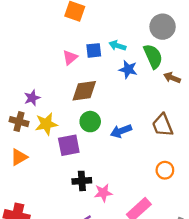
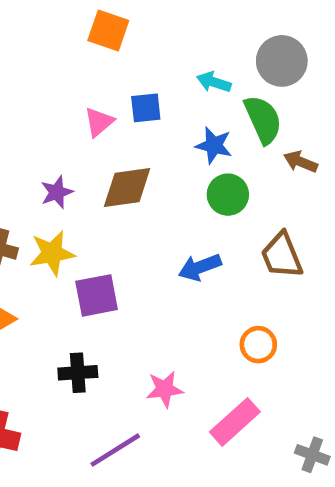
cyan arrow: (117, 46) -> (214, 82), moved
purple star: (32, 98) -> (57, 192), moved
green circle: (90, 122) -> (228, 195), moved
orange circle: (165, 170) -> (258, 345), moved
black cross: (82, 181) -> (78, 373), moved

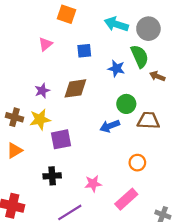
cyan arrow: (214, 82) -> (116, 24), moved, size x1.5
pink triangle: (99, 122) -> (45, 44), moved
green circle: (228, 195) -> (126, 104), moved
brown trapezoid: (282, 256) -> (148, 121), turned 115

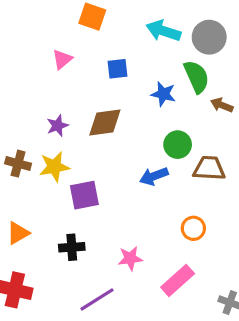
orange triangle: (14, 150) -> (18, 233), moved

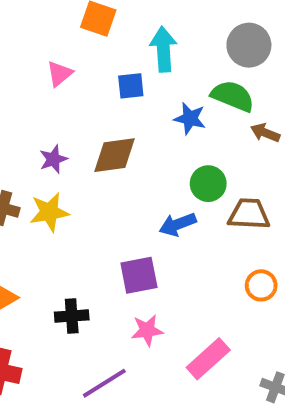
cyan arrow: (163, 31) -> (163, 49), moved, turned 68
green semicircle: (197, 77) -> (233, 96), turned -44
purple square: (84, 195) -> (139, 275), moved
orange circle: (193, 228) -> (261, 285), moved

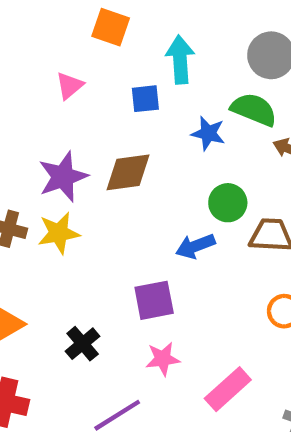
purple star: (53, 159) -> (63, 177), size x1.6
black cross: (72, 316) -> (83, 344), turned -36

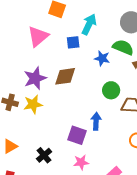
cyan arrow: (180, 60) -> (89, 24), turned 30
pink triangle: (70, 86) -> (38, 36), size x1.6
blue arrow: (195, 246) -> (96, 121), moved, turned 114
purple square: (154, 300) -> (77, 135), turned 30

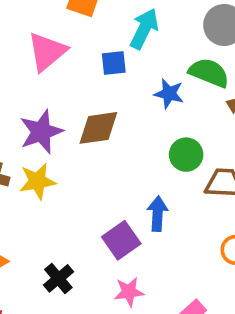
purple square: (77, 135) -> (121, 240), turned 36

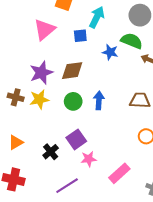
green circle: (186, 155) -> (73, 101), moved
blue arrow: (158, 214) -> (99, 100), moved
purple square: (121, 240) -> (76, 139), moved

